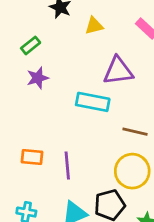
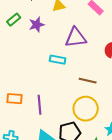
purple star: (38, 78) -> (37, 25), moved
cyan rectangle: (93, 102) -> (58, 60), size x0.7

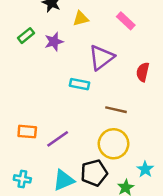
purple triangle: (76, 38) -> (101, 57), turned -30
purple line: (40, 105) -> (58, 139), turned 60

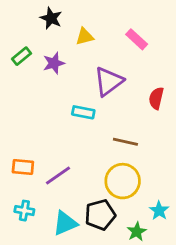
cyan cross: (22, 179) -> (24, 211), moved

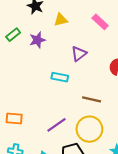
purple triangle: (109, 81) -> (79, 54), size x0.7
purple line: (58, 175) -> (57, 125), moved

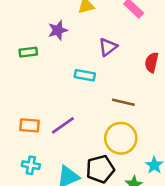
green rectangle: (13, 35) -> (28, 52), moved, turned 32
purple line: (57, 125) -> (63, 125), moved

